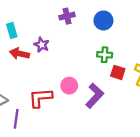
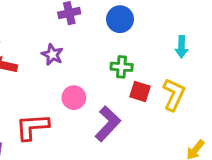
purple star: (42, 45) -> (52, 55), moved
pink circle: (69, 86) -> (74, 98), moved

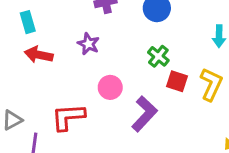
green cross: (122, 67) -> (158, 56), turned 35

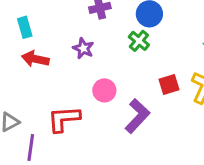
green cross: (158, 56) -> (139, 41), moved
red square: (177, 81) -> (169, 84), turned -35

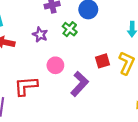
green cross: (139, 41) -> (70, 29), moved

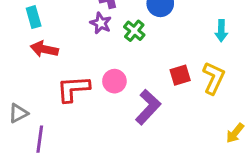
purple star: (40, 35) -> (101, 23), moved
red L-shape: (26, 86) -> (73, 89), moved

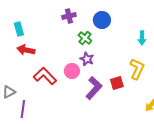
purple star: (101, 23) -> (87, 59), moved
red square: (180, 75) -> (117, 83), moved
red L-shape: (73, 89) -> (45, 76), turned 50

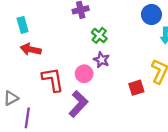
blue circle: (102, 20) -> (151, 14), moved
red L-shape: (45, 76) -> (53, 80), turned 35
purple L-shape: (94, 88) -> (78, 104), moved

